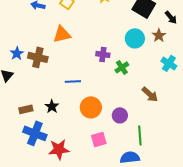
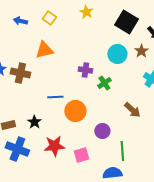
orange circle: (91, 107) -> (75, 111), moved
red star: (59, 149) -> (54, 146), moved

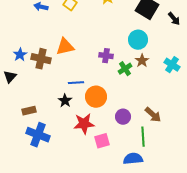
orange triangle: (44, 50) -> (65, 47), moved
brown star: (141, 51) -> (142, 61), moved
brown arrow: (132, 110) -> (153, 115), moved
black star: (34, 122) -> (65, 101), moved
red star: (54, 146) -> (84, 124), moved

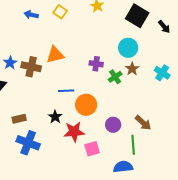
black star: (65, 101) -> (55, 117), moved

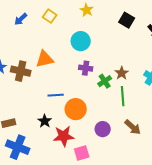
blue arrow: (31, 15) -> (21, 19), turned -56
black square: (137, 16) -> (127, 20), size x0.7
cyan circle: (128, 48) -> (81, 41), moved
green line: (133, 145) -> (123, 96), moved

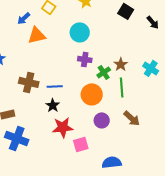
blue arrow: (21, 19) -> (24, 18), moved
orange triangle: (45, 59) -> (37, 35), moved
brown cross: (21, 71) -> (29, 82), moved
orange circle: (76, 109) -> (92, 94), moved
black star: (45, 121) -> (53, 105), moved

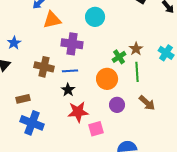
purple cross: (85, 59) -> (72, 44), moved, size x1.5

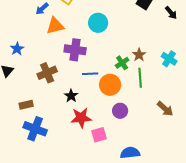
brown cross: (44, 67) -> (47, 73), turned -36
blue line: (70, 71) -> (90, 74), moved
brown arrow: (147, 103) -> (165, 109), moved

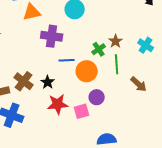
brown cross: (47, 73) -> (24, 81), moved, turned -30
brown arrow: (165, 109) -> (139, 84), moved
pink square: (99, 135) -> (82, 111), moved

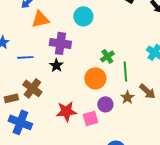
brown star: (116, 41) -> (127, 97), moved
blue line: (67, 60) -> (25, 57), moved
black star: (48, 82) -> (56, 65), moved

